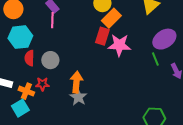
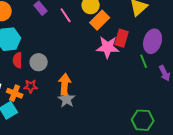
pink line: (52, 20) -> (66, 15), moved, turned -35
red rectangle: (102, 36) -> (122, 38), moved
purple ellipse: (164, 39) -> (153, 41), turned -40

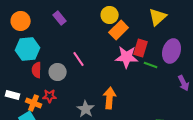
pink line: (66, 15) -> (79, 59), moved
green line: (144, 61) -> (151, 65), moved, turned -48
orange arrow: (65, 84) -> (110, 98), moved

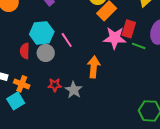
cyan hexagon: (28, 49) -> (42, 33), moved
red star: (50, 96) -> (55, 85), moved
orange arrow: (110, 98) -> (94, 67), moved

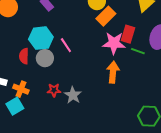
orange arrow: (94, 67) -> (113, 72), moved

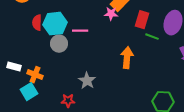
pink star: (114, 43) -> (111, 14), moved, size x0.6
pink line: (66, 45) -> (80, 31), turned -56
red semicircle: (24, 56) -> (37, 23), moved
red star: (54, 90) -> (68, 101), moved

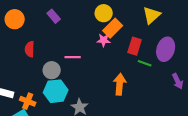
cyan hexagon: (55, 24) -> (56, 91), moved

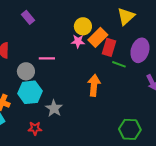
yellow circle: (104, 13) -> (83, 26), moved
orange rectangle: (113, 28) -> (98, 37), moved

